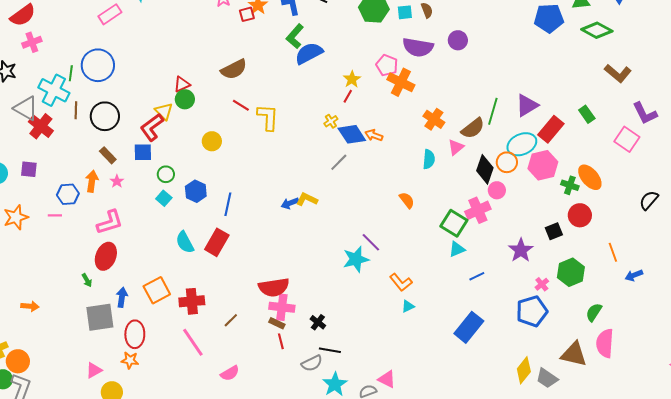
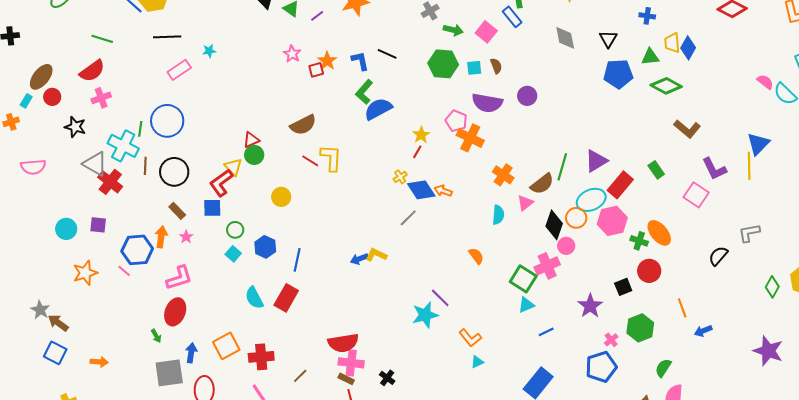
yellow L-shape: (268, 117) -> (331, 158), moved
blue hexagon: (68, 194) -> (137, 250), size x1.4
pink line: (55, 215) -> (124, 271), turned 40

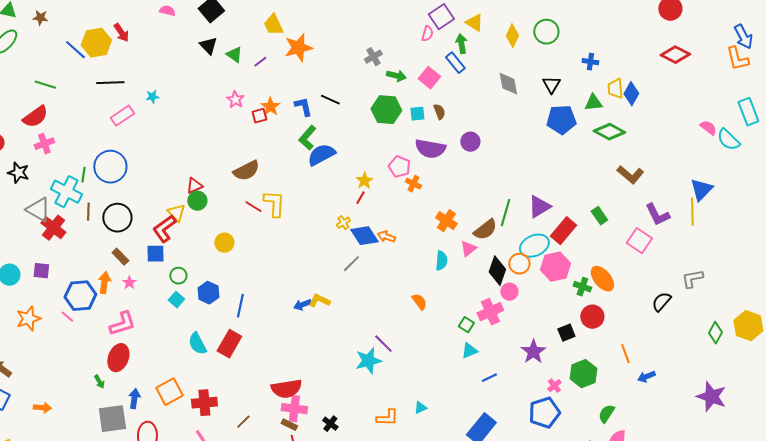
orange cross: (470, 138) -> (413, 184), size x0.6
green square: (523, 279) -> (466, 325), size x0.6
orange L-shape: (470, 338) -> (387, 418), moved, turned -50

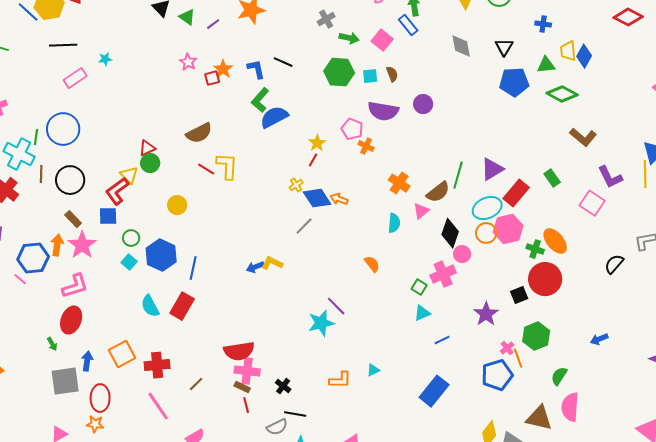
orange circle: (519, 264) -> (486, 233), moved
pink star: (129, 283) -> (82, 245), size x2.0
blue hexagon: (208, 293) -> (161, 255), size x1.4
red circle: (592, 317) -> (545, 279), size x1.4
orange line: (625, 354) -> (518, 358), moved

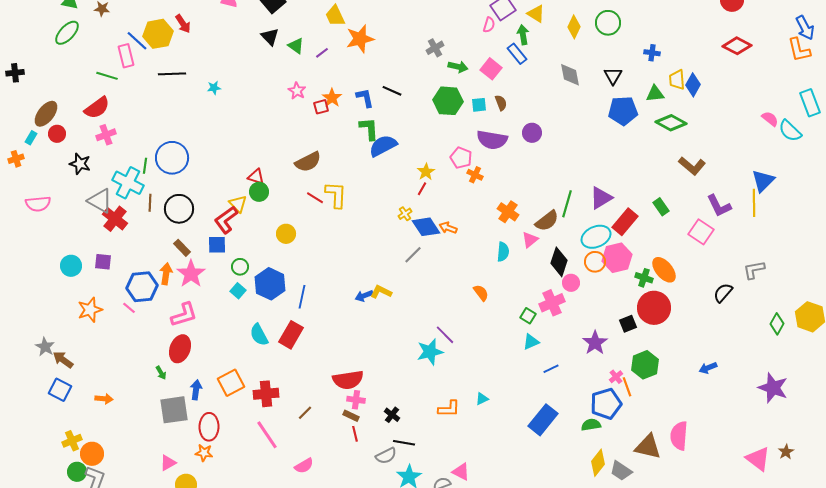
pink rectangle: (75, 78) -> (126, 56), moved, turned -70
green L-shape: (260, 100) -> (369, 129), turned 135
red triangle: (147, 148) -> (256, 177), turned 42
pink cross: (247, 371) -> (356, 400), size x0.7
green semicircle: (559, 376) -> (591, 425), moved, turned 48

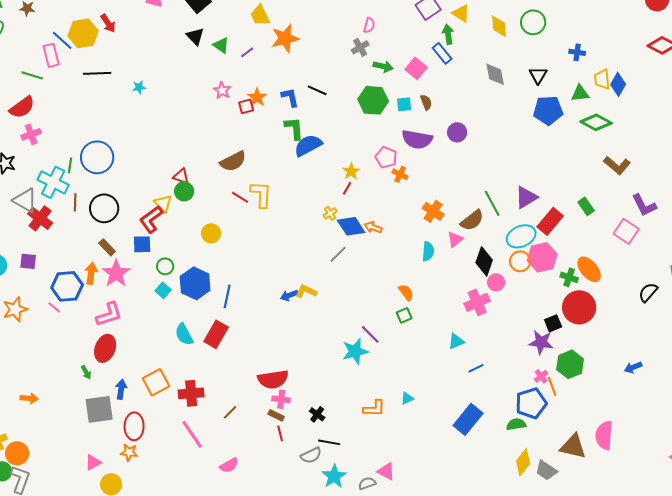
pink semicircle: (489, 25) -> (369, 25), moved
yellow diamond: (574, 27) -> (499, 26), turned -30
green line: (567, 204) -> (492, 203), turned -44
green square: (528, 316) -> (404, 315), moved, turned 35
purple star: (595, 343) -> (541, 342), moved, turned -30

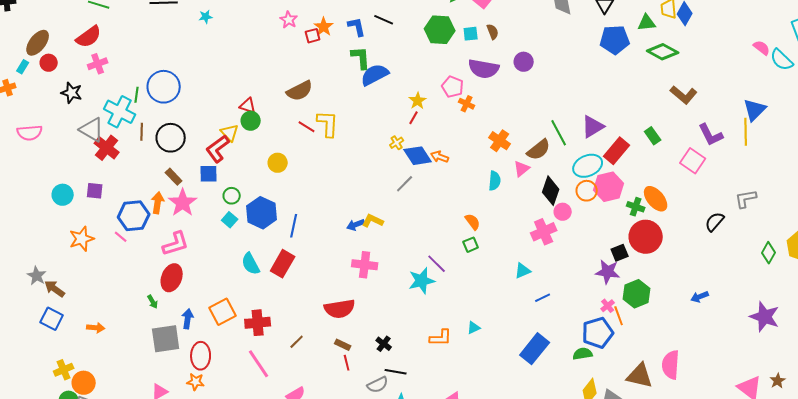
pink cross: (281, 399) -> (365, 265), moved, size x1.4

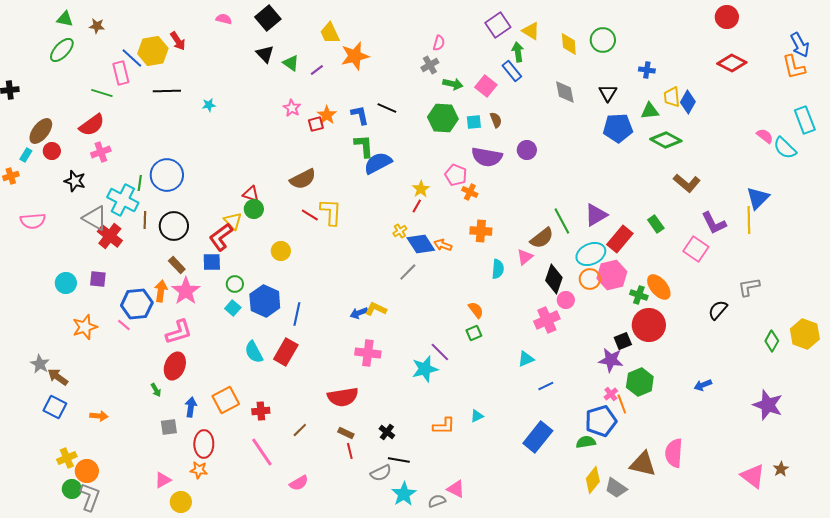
orange cross: (500, 141) -> (481, 231), moved, turned -30
red cross: (258, 323) -> (261, 411), size x0.7
gray square: (166, 339) -> (169, 427), size x0.6

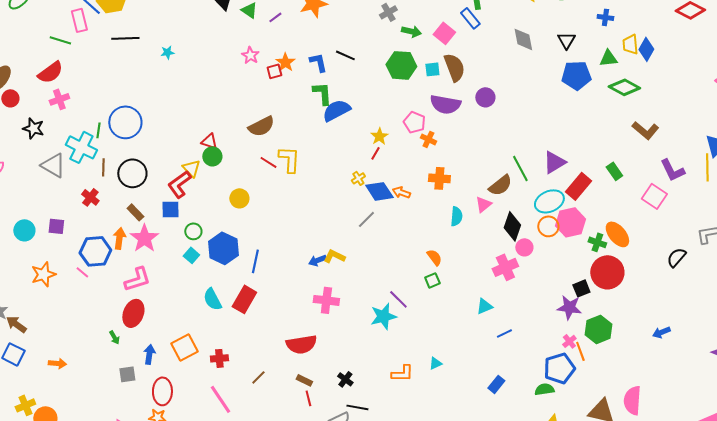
brown semicircle: (496, 120) -> (454, 67), size x1.8
red cross: (110, 236) -> (90, 197), moved, size x0.7
blue rectangle: (538, 437) -> (496, 384), size x0.6

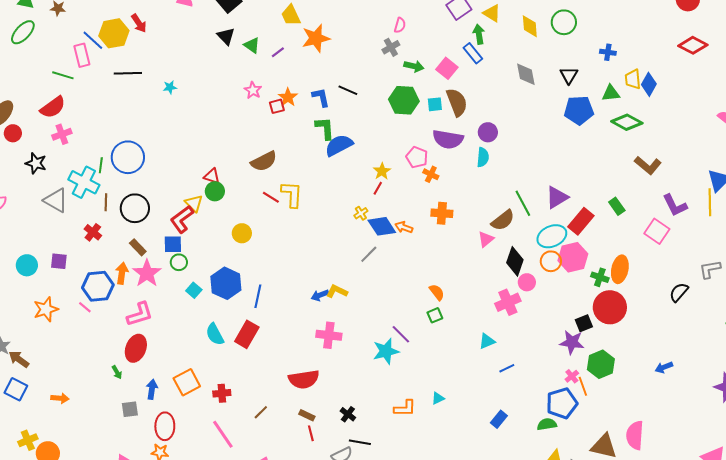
cyan semicircle: (456, 216) -> (483, 157), moved
green circle: (193, 231) -> (179, 262), moved
orange ellipse: (617, 234) -> (620, 269), turned 52

